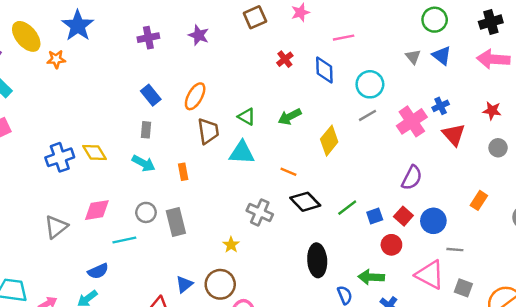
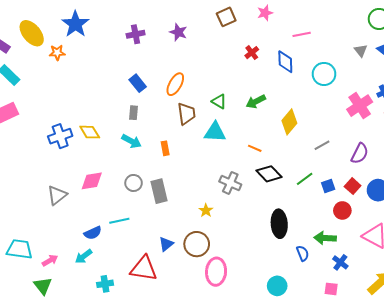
gray line: (368, 115) -> (322, 145), moved
cyan line: (124, 240) -> (119, 221), moved

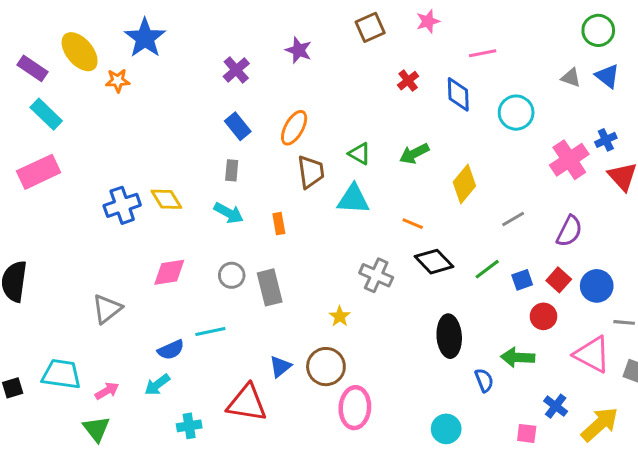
purple cross: (136, 34) -> (236, 70), moved, turned -30
gray triangle: (361, 51) -> (571, 78), turned -32
gray triangle: (57, 195) -> (107, 309), moved
blue cross: (340, 262) -> (556, 406), moved

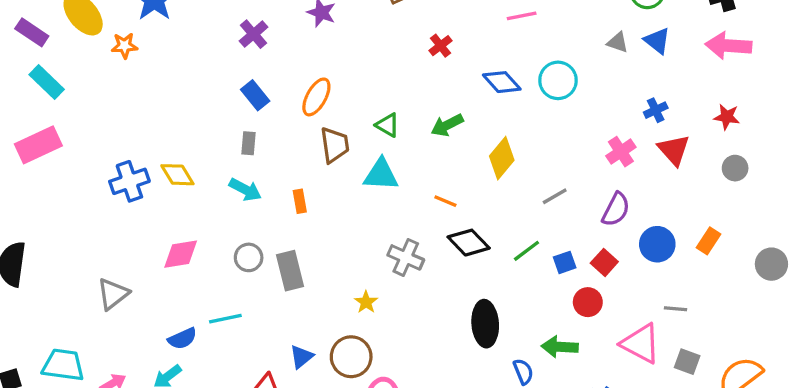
blue diamond: (458, 94) -> (502, 82), moved, turned -40
pink cross: (569, 160) -> (621, 152), moved, size x0.7
blue circle: (597, 286) -> (657, 244), moved

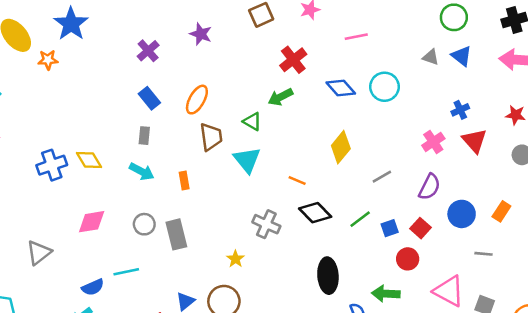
red cross: (441, 46) -> (293, 60), size x1.5
green arrow: (447, 125) -> (280, 97), moved
cyan triangle: (381, 175) -> (247, 160), turned 48
gray line: (675, 309) -> (483, 254), moved

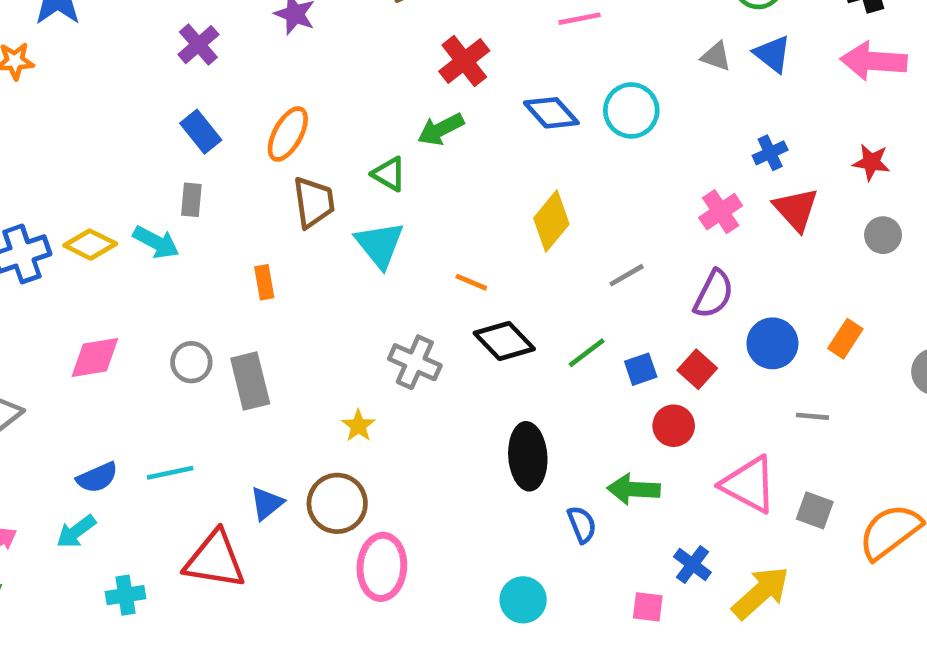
yellow diamond: (89, 160) -> (90, 245), turned -32
cyan arrow: (142, 172) -> (156, 242), moved
cyan line: (126, 272) -> (170, 473), moved

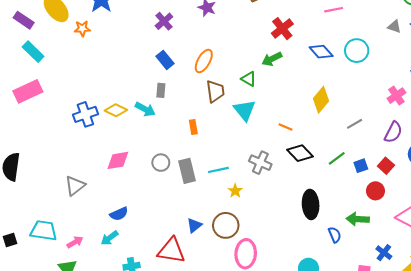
cyan line: (170, 473) -> (218, 170), moved

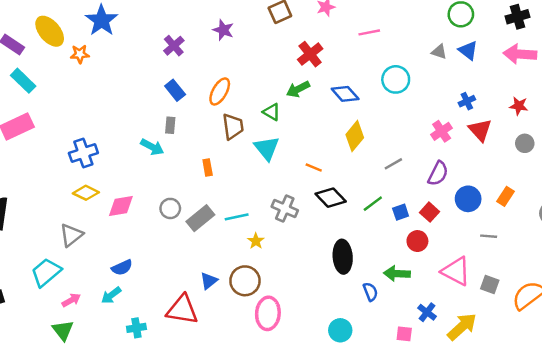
blue diamond: (321, 52) -> (345, 94), moved
yellow diamond: (116, 110) -> (86, 193), moved
gray rectangle: (187, 171) -> (200, 218), turned 65
cyan trapezoid: (44, 231) -> (46, 272), moved, turned -48

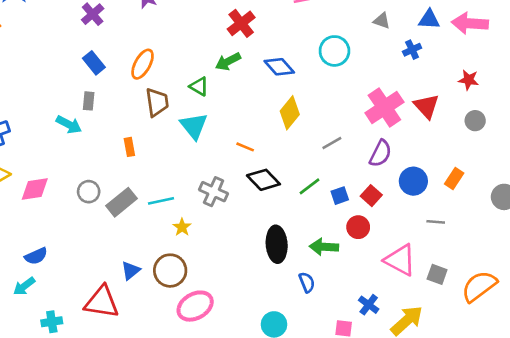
blue triangle: (468, 50) -> (429, 19), moved, turned -35
blue cross: (467, 101) -> (412, 50), moved
pink cross: (442, 131) -> (384, 107), size x1.6
green arrow: (397, 274) -> (324, 247), moved
pink ellipse: (268, 313) -> (195, 306), turned 56

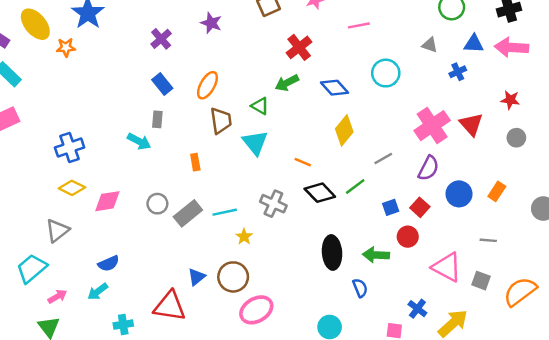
green line: (309, 186) -> (355, 187), moved
gray line: (436, 222) -> (488, 240), moved

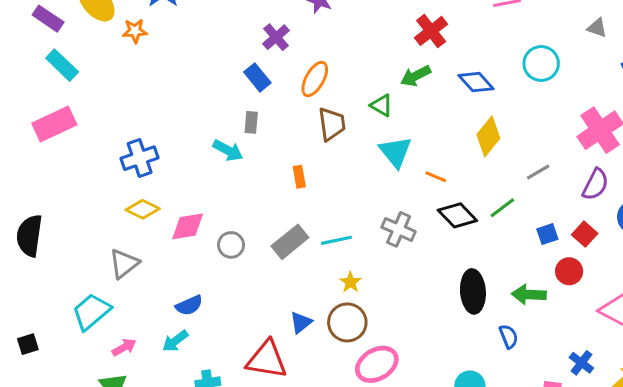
purple cross: (161, 39) -> (276, 37), moved
cyan triangle: (255, 143) -> (395, 152), moved
gray circle: (157, 204) -> (231, 245), moved
yellow star: (244, 237) -> (350, 282), moved

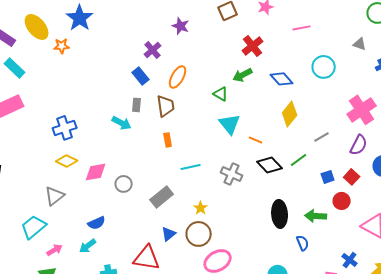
brown trapezoid: (332, 124) -> (166, 106), moved
cyan line: (336, 240) -> (191, 167), moved
gray rectangle: (290, 242) -> (162, 197), moved

